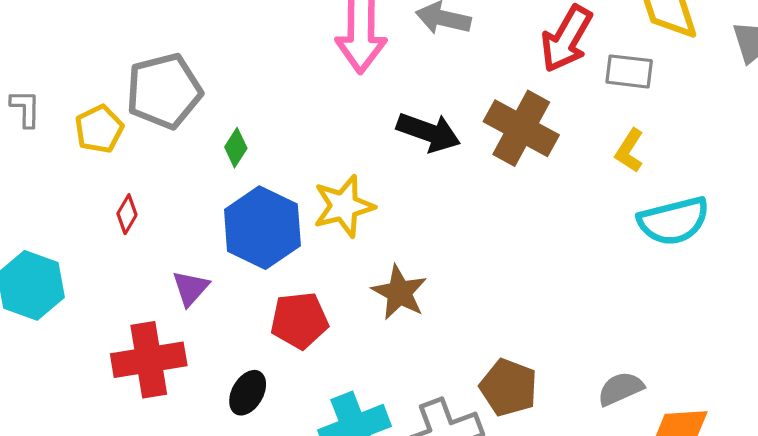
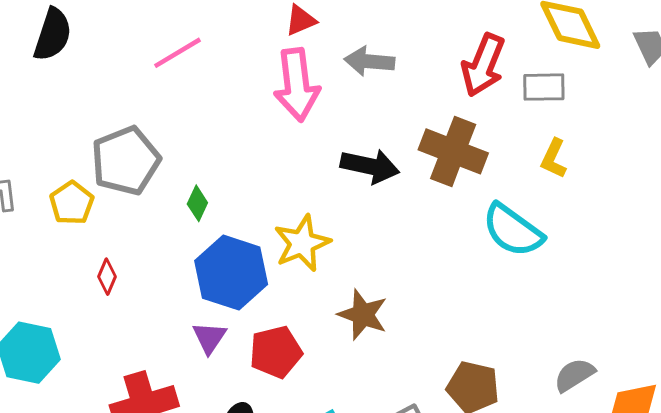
cyan semicircle: (674, 221) -> (513, 230), moved, turned 58
purple triangle: (190, 288) -> (209, 338), moved

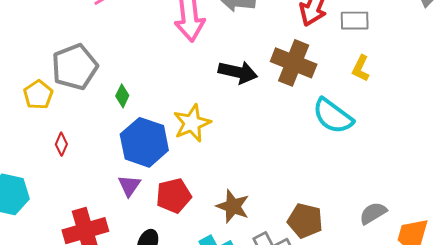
brown star: (363, 315) -> (233, 206), moved

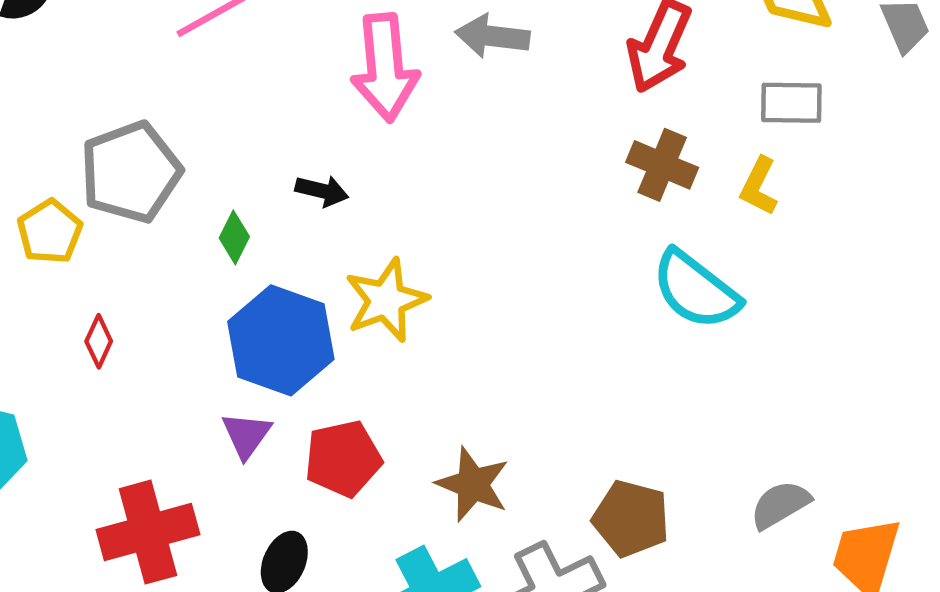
gray rectangle: (355, 21) -> (791, 103), moved
brown cross: (294, 63) -> (662, 165), moved, size x0.7
black arrow: (238, 72) -> (322, 191), moved, size x0.6

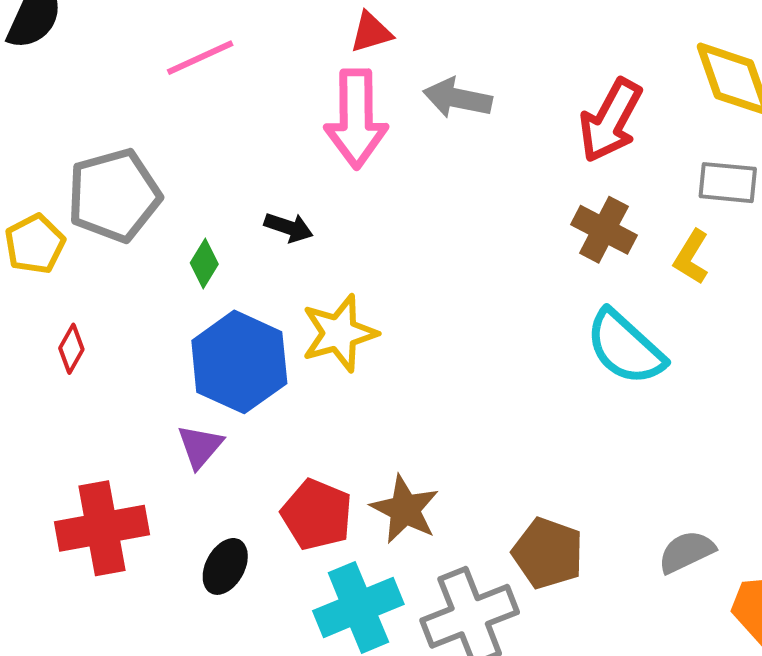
red pentagon: (343, 459) -> (317, 515), moved, turned 30

